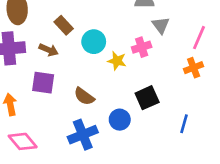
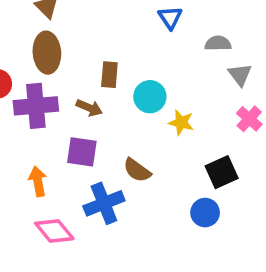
brown rectangle: (64, 25) -> (109, 75), turned 48
pink cross: (142, 47) -> (249, 119), moved, turned -30
blue circle: (120, 120) -> (205, 213), moved
blue cross: (83, 135) -> (104, 203), moved

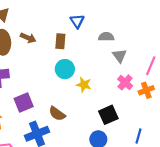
brown rectangle: (109, 75) -> (60, 41), moved
brown arrow: (89, 108) -> (28, 38), moved
purple square: (82, 152) -> (24, 103), turned -30

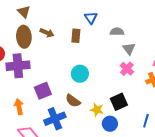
cyan circle: (65, 69) -> (80, 74), moved
pink cross: (125, 82) -> (127, 69), moved
yellow star: (84, 85) -> (97, 110), moved

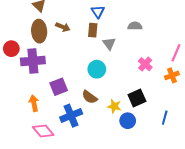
blue triangle: (91, 18) -> (98, 12), moved
gray triangle: (129, 49) -> (109, 43), moved

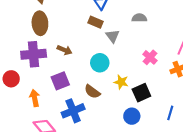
brown arrow: (63, 27) -> (65, 50), moved
brown rectangle: (93, 30) -> (96, 22), turned -72
red circle: (11, 49) -> (11, 79), moved
yellow star: (114, 106) -> (121, 82), moved

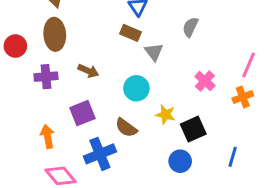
gray semicircle: (139, 18) -> (190, 27), turned -64
purple cross: (34, 54) -> (46, 77), size x0.7
red circle: (11, 79) -> (15, 46), moved

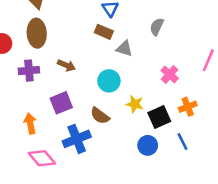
gray triangle: (154, 52) -> (124, 49), turned -36
orange cross: (243, 97) -> (188, 107), moved
blue line: (233, 157) -> (182, 142), moved, turned -42

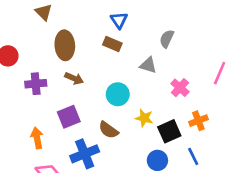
brown ellipse: (37, 33) -> (65, 45), moved
gray triangle: (124, 49) -> (148, 65), moved

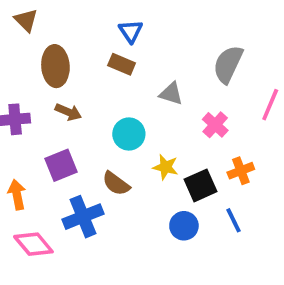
gray semicircle: (167, 39) -> (228, 64), moved, size x1.5

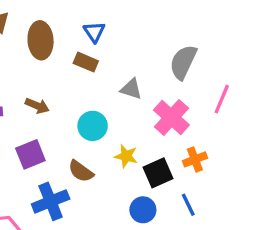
brown ellipse: (55, 66) -> (41, 40), moved
pink cross: (215, 125) -> (171, 118), size x1.5

